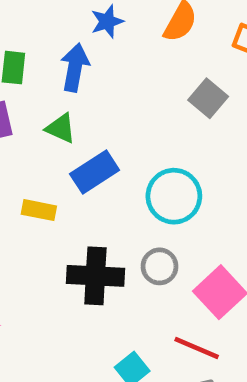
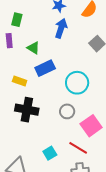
blue arrow: (75, 67) -> (61, 28), moved
black cross: (95, 276) -> (27, 110), moved

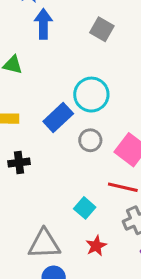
blue rectangle: (45, 68) -> (58, 117), moved
black cross: (27, 110) -> (19, 163), moved, size x0.6

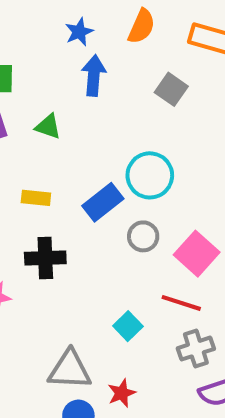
black cross: (19, 163) -> (45, 258), size x1.4
red star: (96, 246) -> (122, 393), moved

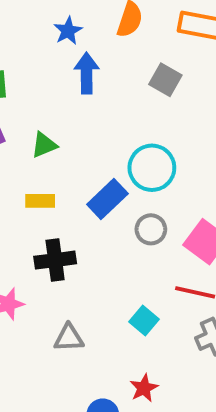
green triangle: (48, 127) -> (44, 145), moved, turned -36
gray triangle: (70, 370) -> (69, 338), moved, size x0.7

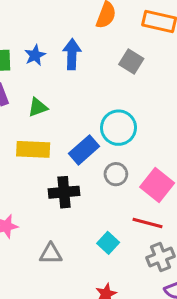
blue star: (68, 31) -> (35, 55), moved
yellow rectangle: (40, 201) -> (33, 149), size x1.5
black cross: (55, 260) -> (64, 192), moved

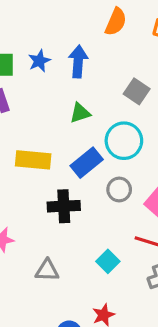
gray square: (131, 62) -> (137, 91), moved
green triangle: (38, 107) -> (80, 113), moved

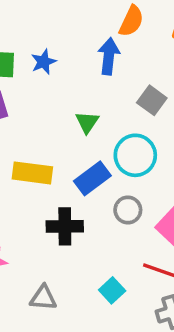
blue arrow: (78, 61) -> (109, 56), moved
green triangle: (80, 113) -> (87, 122), turned -40

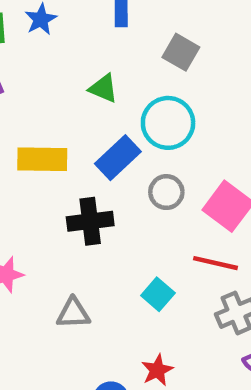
green triangle: (87, 122) -> (103, 88), turned -35

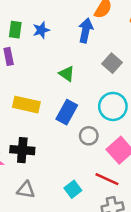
cyan circle: (168, 123) -> (113, 106), moved
blue rectangle: (118, 158) -> (67, 112), turned -30
black cross: (90, 221) -> (22, 150), moved

